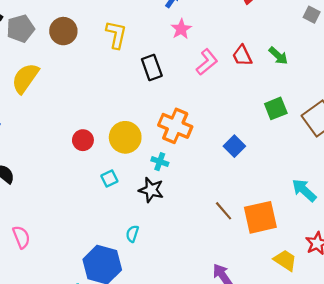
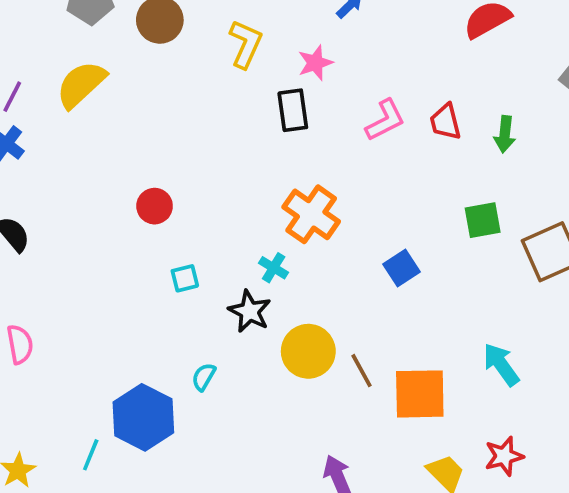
pink star: (181, 29) -> (315, 63), moved
green arrow: (278, 56) -> (505, 134), turned 42
yellow circle: (125, 137) -> (308, 351), moved

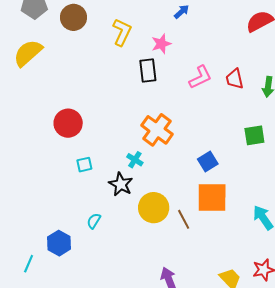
red circle: (155, 206) -> (68, 123), size x1.4
orange square: (420, 394) -> (212, 197), moved
blue hexagon: (143, 417) -> (59, 243), size x0.7

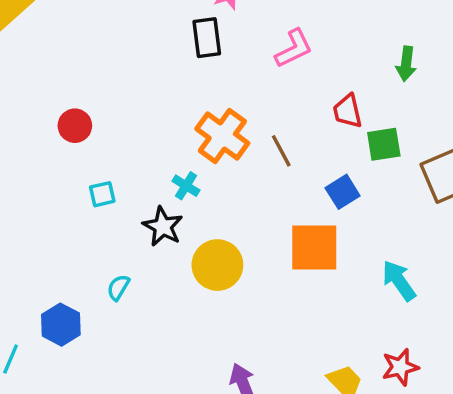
red trapezoid: (235, 79) -> (348, 111), moved
red circle: (68, 123) -> (75, 126), size x0.7
blue square: (208, 161) -> (343, 192), moved
brown line: (184, 219) -> (281, 151), moved

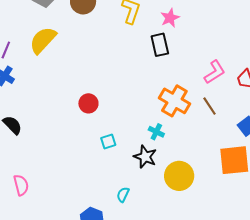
pink L-shape: (294, 48) -> (215, 72), moved

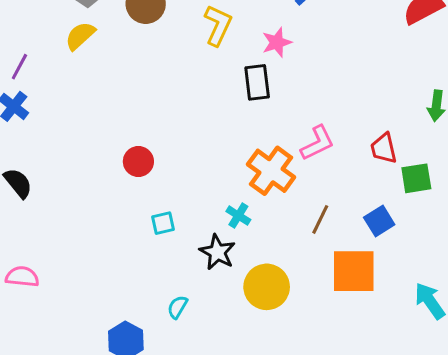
yellow semicircle: (43, 40) -> (80, 36), moved, size x0.7
pink L-shape: (215, 72) -> (317, 143), moved
brown line: (209, 106) -> (320, 219), moved, turned 54
pink semicircle: (21, 185) -> (22, 277), turned -75

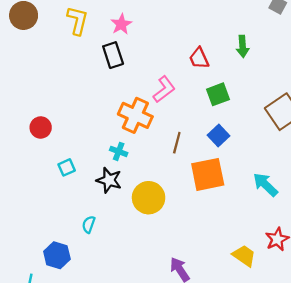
red trapezoid: (384, 148) -> (199, 58), moved
green square: (416, 178) -> (218, 94), moved

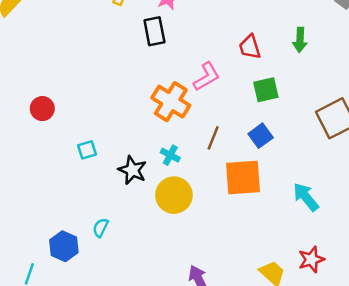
red circle: (41, 127) -> (42, 109), moved
cyan cross: (119, 151) -> (170, 155), moved
cyan semicircle: (89, 224) -> (101, 228), moved

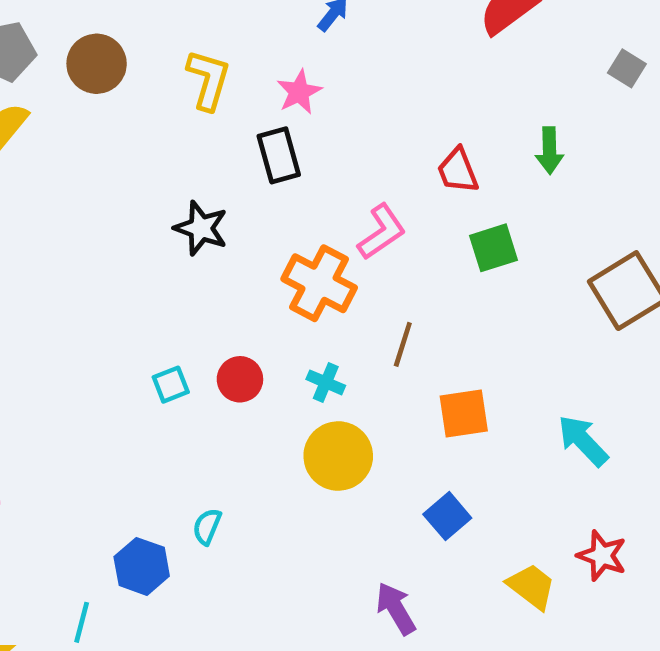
red circle: (42, 109) -> (240, 379), moved
blue square: (261, 136) -> (447, 516), moved
black star: (132, 170) -> (201, 228), moved
orange square: (243, 177) -> (464, 413), size x0.7
red star: (311, 259) -> (602, 556), turned -30

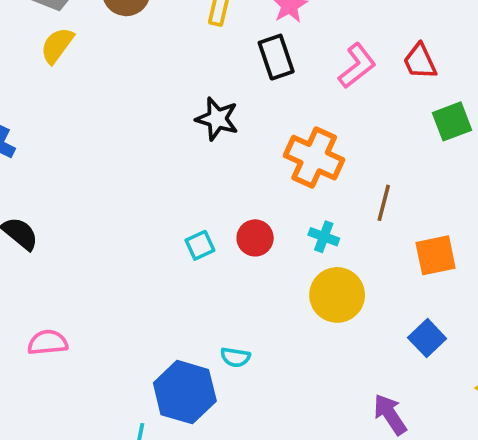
pink L-shape: (382, 232) -> (357, 66), moved
cyan semicircle: (207, 527) -> (235, 357), turned -100
blue hexagon: (142, 566) -> (185, 392), size x1.4

